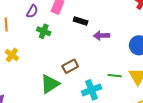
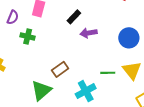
black rectangle: (81, 21) -> (74, 17), moved, turned -56

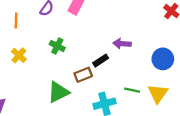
black rectangle: (74, 17) -> (101, 61), moved
green cross: (28, 37) -> (57, 46), moved

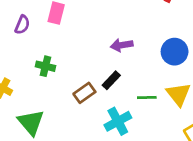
black rectangle: (101, 61) -> (111, 80), moved
green triangle: (58, 92) -> (31, 122), moved, turned -30

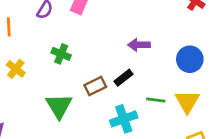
green triangle: (31, 122) -> (59, 106), moved

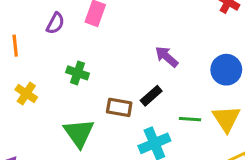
purple arrow: (139, 45) -> (167, 57), turned 45
brown rectangle: (95, 86) -> (119, 107), turned 40

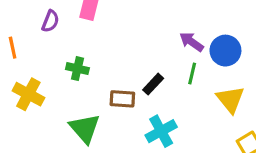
purple arrow: (167, 57) -> (192, 42), moved
yellow cross: (26, 93) -> (28, 94), size x1.4
green line: (190, 119) -> (192, 73), moved, turned -75

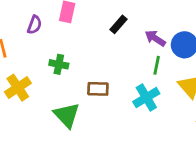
black rectangle: (153, 84) -> (119, 24), moved
yellow cross: (28, 94) -> (18, 88), turned 30
cyan cross: (161, 131) -> (146, 98), moved

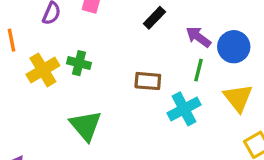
yellow cross: (18, 88) -> (43, 70), moved
brown rectangle: (98, 89) -> (148, 81), moved

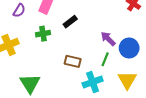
black rectangle: (154, 18) -> (70, 22), moved
green cross: (79, 63) -> (43, 34), moved, turned -32

